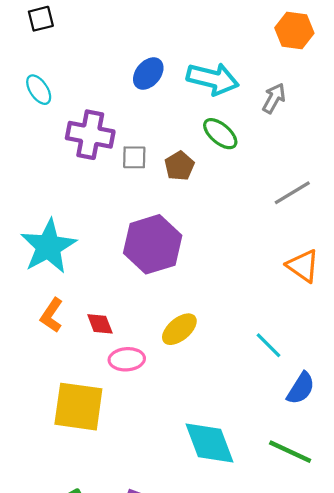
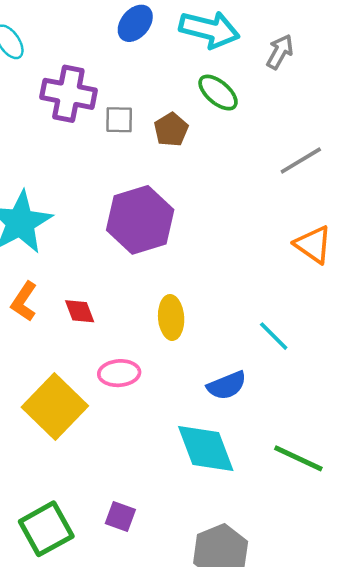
yellow ellipse: (179, 329) -> (171, 317), turned -54
pink ellipse: (127, 359) -> (119, 373), moved
blue semicircle: (301, 388) -> (227, 385), moved, turned 36
yellow square: (78, 407) -> (55, 406), turned 36

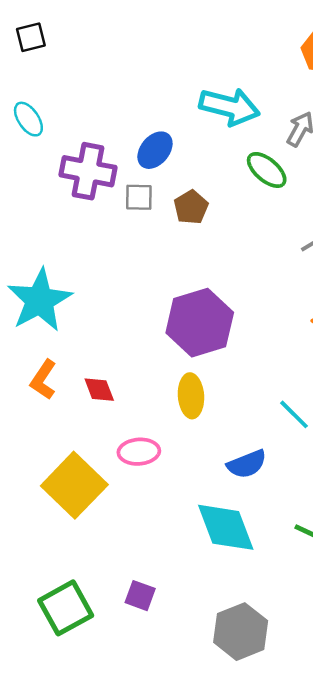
blue ellipse: (135, 23) -> (155, 150), moved
green ellipse: (218, 93) -> (267, 170), moved
purple hexagon: (140, 220) -> (200, 323), moved

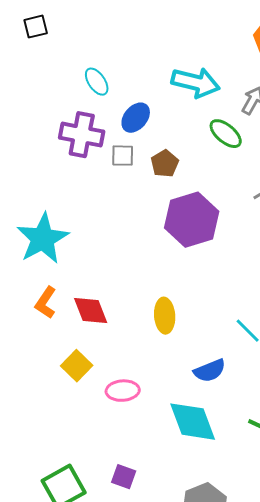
cyan ellipse: (28, 119) -> (97, 82), moved
purple hexagon: (200, 323) -> (192, 220), moved
red diamond: (99, 390) -> (91, 311), size x1.4
pink ellipse: (139, 452) -> (123, 391), moved
yellow square: (74, 485) -> (77, 366), moved, size x0.6

